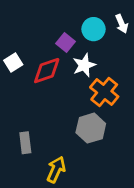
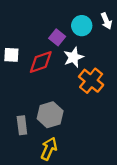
white square: (13, 63) -> (11, 55), turned 35
gray hexagon: (91, 128) -> (50, 115), moved

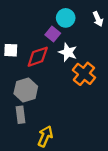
cyan circle: (82, 26) -> (66, 18), moved
white star: (74, 57) -> (68, 52), turned -30
gray hexagon: (50, 115) -> (26, 90), moved

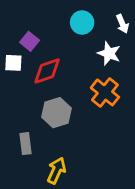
purple square: (53, 34) -> (30, 41), moved
white star: (68, 52) -> (109, 53), moved
gray hexagon: (26, 90) -> (56, 113), moved

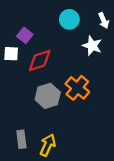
orange cross: (105, 92) -> (77, 88), moved
gray rectangle: (26, 144) -> (21, 139), moved

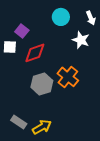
gray rectangle: (21, 139) -> (19, 122), turned -49
yellow arrow: (48, 145) -> (42, 127), turned 36

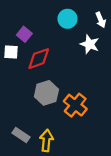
orange cross: (68, 77) -> (75, 105), moved
yellow arrow: (42, 127) -> (46, 140), turned -54

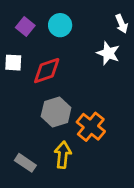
cyan circle: (67, 19) -> (60, 25), moved
purple square: (24, 34) -> (25, 26), moved
yellow arrow: (46, 140) -> (63, 155), moved

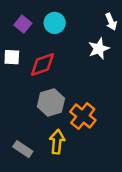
white star: (108, 53) -> (99, 49), turned 30

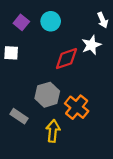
red diamond: (42, 65) -> (66, 59), moved
gray rectangle: (23, 149) -> (19, 116), moved

